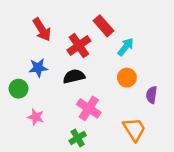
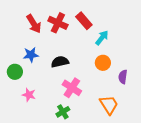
red cross: (79, 46) -> (58, 23), moved, turned -30

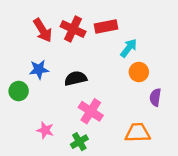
red rectangle: (84, 21) -> (106, 26), turned -60
orange circle: (103, 63) -> (139, 72), moved
pink star: (29, 95) -> (45, 130), moved
orange trapezoid: (109, 105) -> (138, 133), turned -60

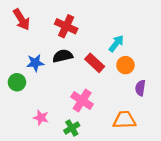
red rectangle: (106, 26) -> (95, 63), moved, turned 54
red arrow: (43, 30) -> (22, 19), moved
black semicircle: (76, 78) -> (63, 56), moved

